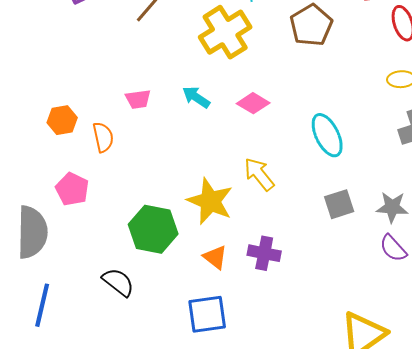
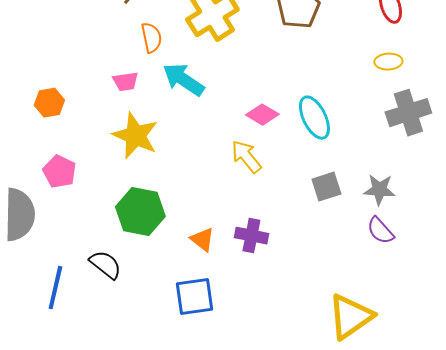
cyan arrow: (196, 97) -> (183, 80), size x1.5
pink diamond: (253, 103) -> (262, 115), moved
orange semicircle: (103, 137) -> (151, 38), moved
yellow star: (210, 201) -> (135, 136), moved
blue line: (42, 305) -> (55, 288), moved

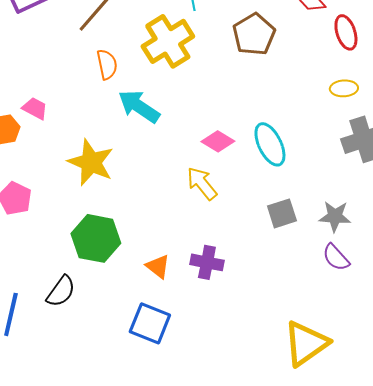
pink trapezoid: (125, 82) -> (35, 108), moved, turned -144
black semicircle: (105, 265) -> (61, 291), turned 88
blue square: (194, 297) -> (150, 323), turned 30

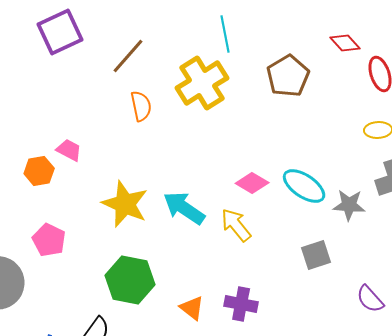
cyan arrow: (139, 106) -> (184, 208), moved
cyan ellipse: (270, 144) -> (304, 186), turned -30
gray star: (335, 216) -> (349, 205), moved

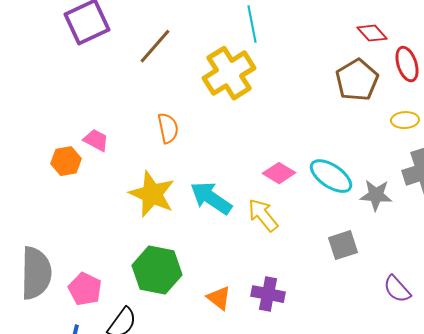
brown pentagon: (288, 76) -> (357, 80), moved
orange semicircle: (141, 106) -> (168, 128), moved
pink pentagon: (49, 240) -> (85, 289), moved

